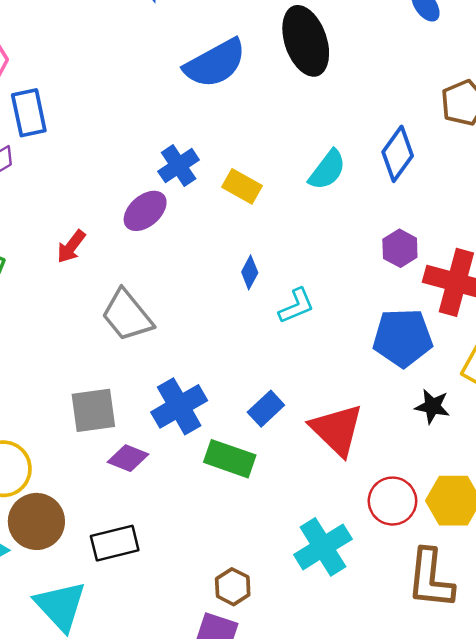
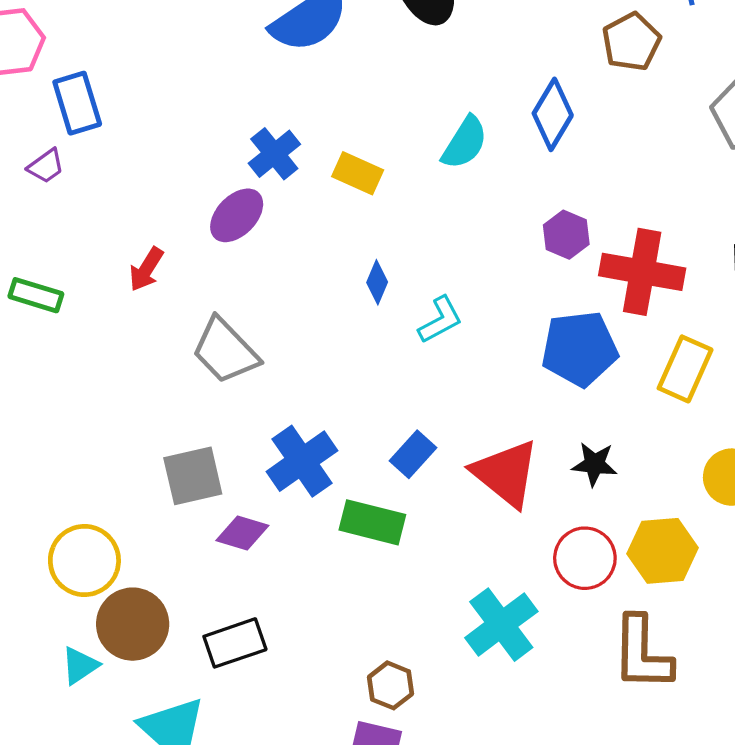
black star: (432, 406) -> (594, 464), moved

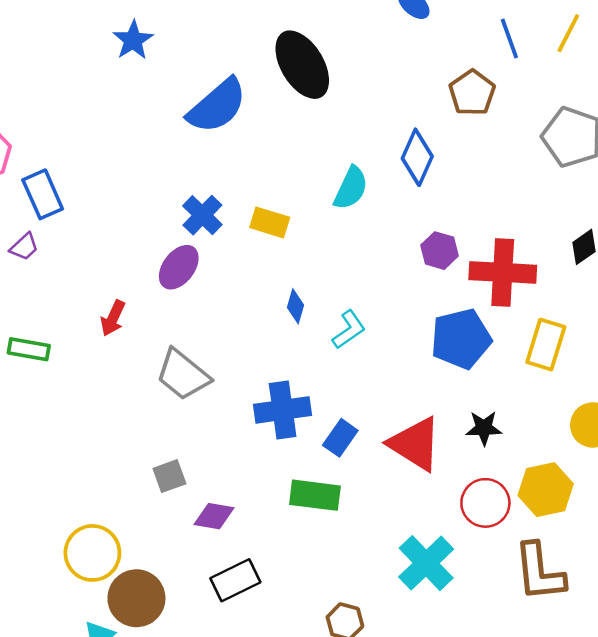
blue cross: (302, 461) -> (283, 410), moved, turned 34
gray square: (193, 476) -> (169, 476), size x0.7
black rectangle: (235, 643) -> (235, 580), moved

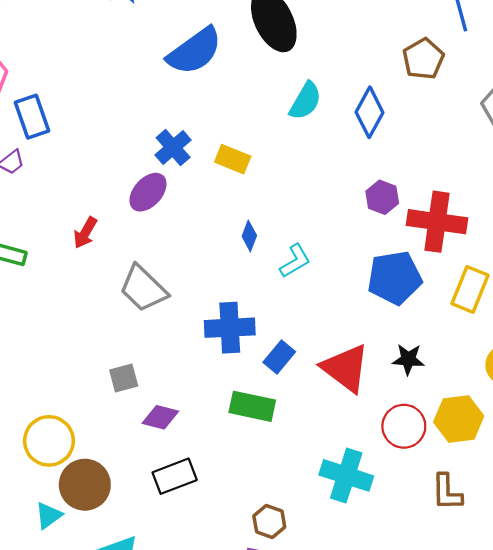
cyan semicircle: (351, 188) -> (305, 101), moved
cyan cross: (426, 563) -> (346, 475), turned -33
brown L-shape: (539, 572) -> (447, 492), size x0.7

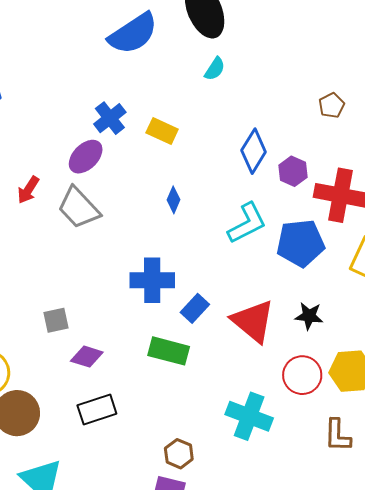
brown pentagon: (423, 59) -> (332, 105), moved, size x0.7
cyan semicircle: (305, 101) -> (215, 69), moved, size x0.7
blue diamond: (369, 112) -> (254, 151), moved
cyan L-shape: (295, 261) -> (247, 223), moved, size x1.4
gray trapezoid: (143, 289) -> (79, 208), moved

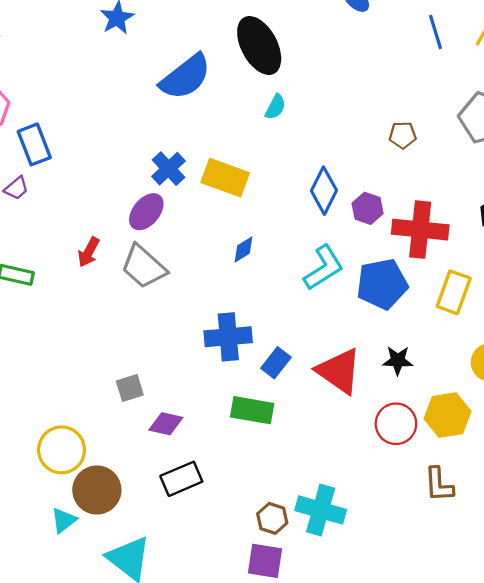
brown pentagon: (332, 105) -> (403, 135), turned 30
yellow rectangle: (162, 131) -> (225, 178), size x1.4
blue diamond: (174, 200) -> (244, 250), turned 40
cyan cross: (249, 416) -> (321, 510), moved

